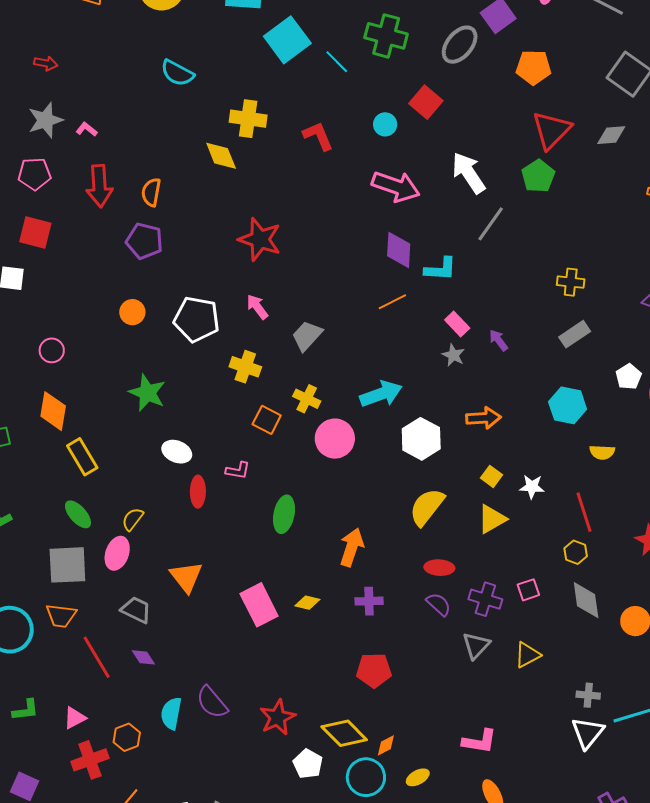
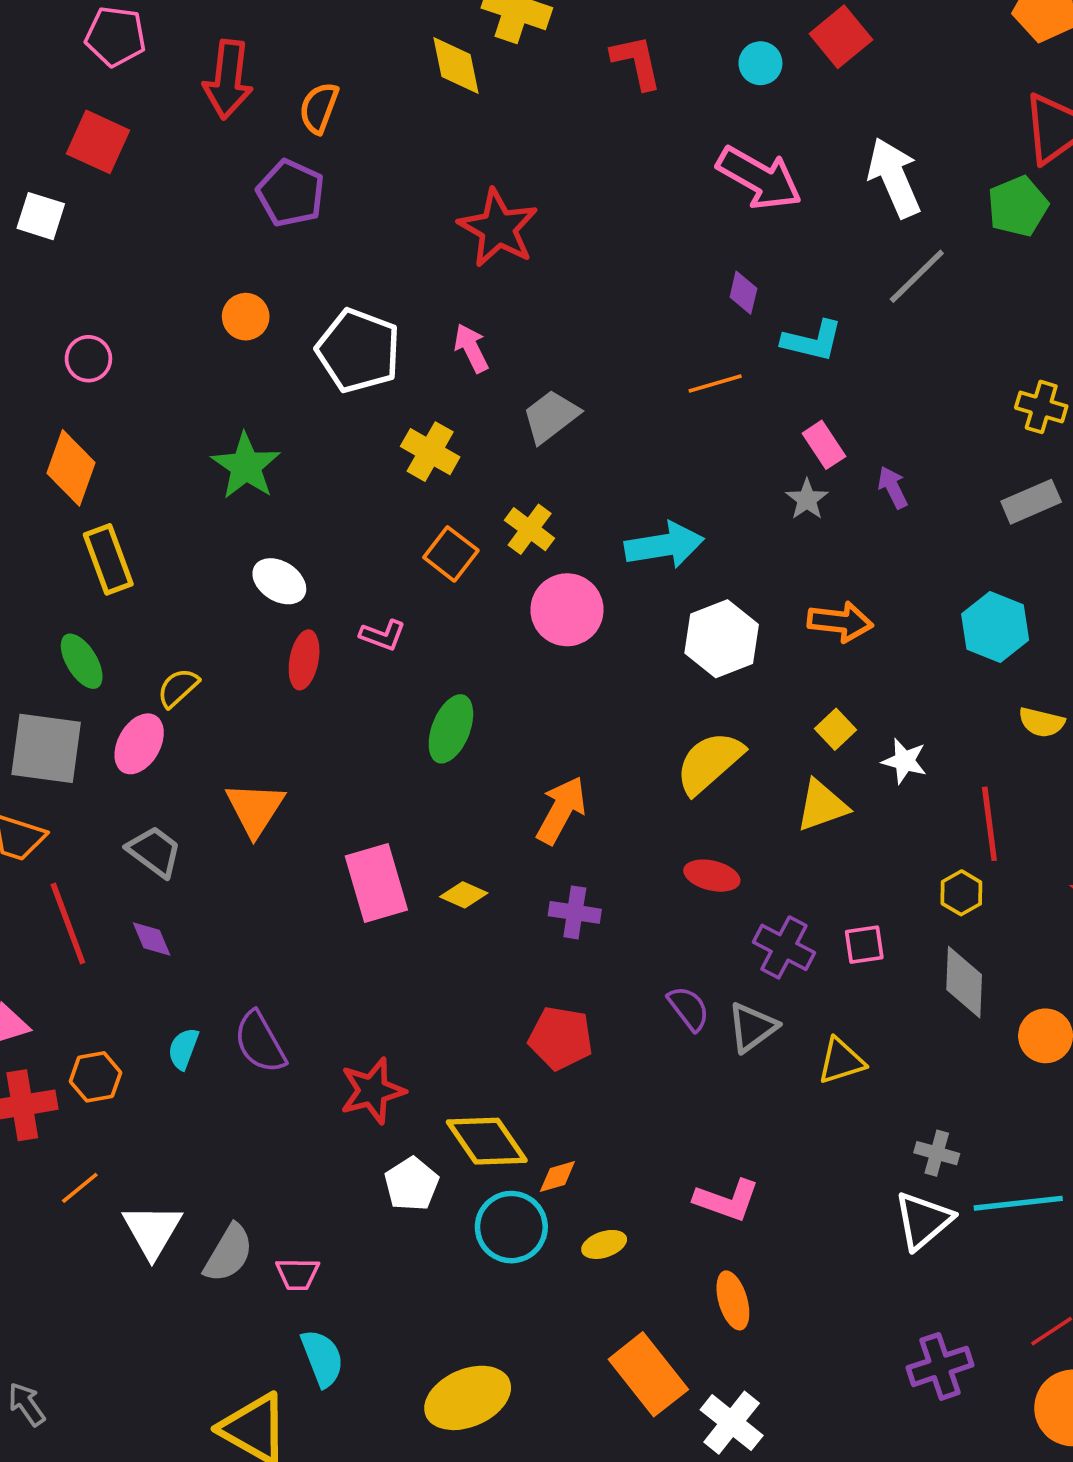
purple diamond: (399, 250) -> (743, 293), size x0.6
purple semicircle: (439, 604) -> (689, 1008), moved
cyan semicircle: (171, 713) -> (183, 1049), size x0.7

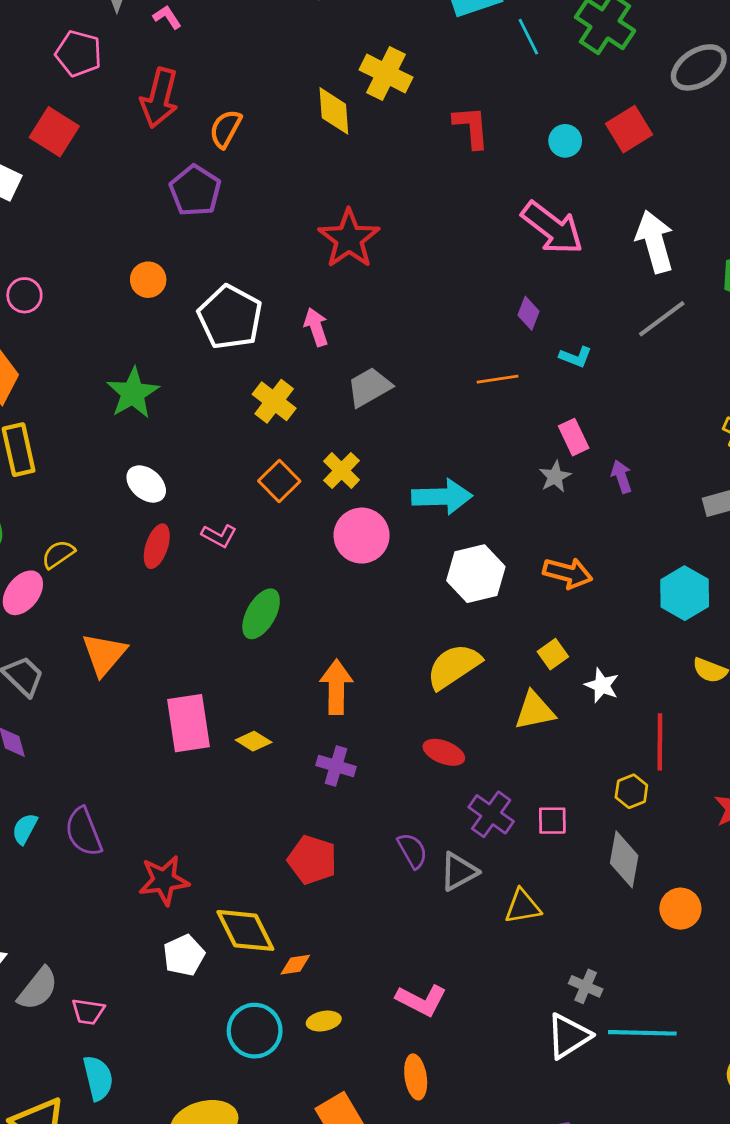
cyan L-shape: (812, 341) -> (576, 357), size x0.7
orange arrow: (561, 810) -> (336, 687), turned -36
cyan circle: (511, 1227) -> (255, 1031), moved

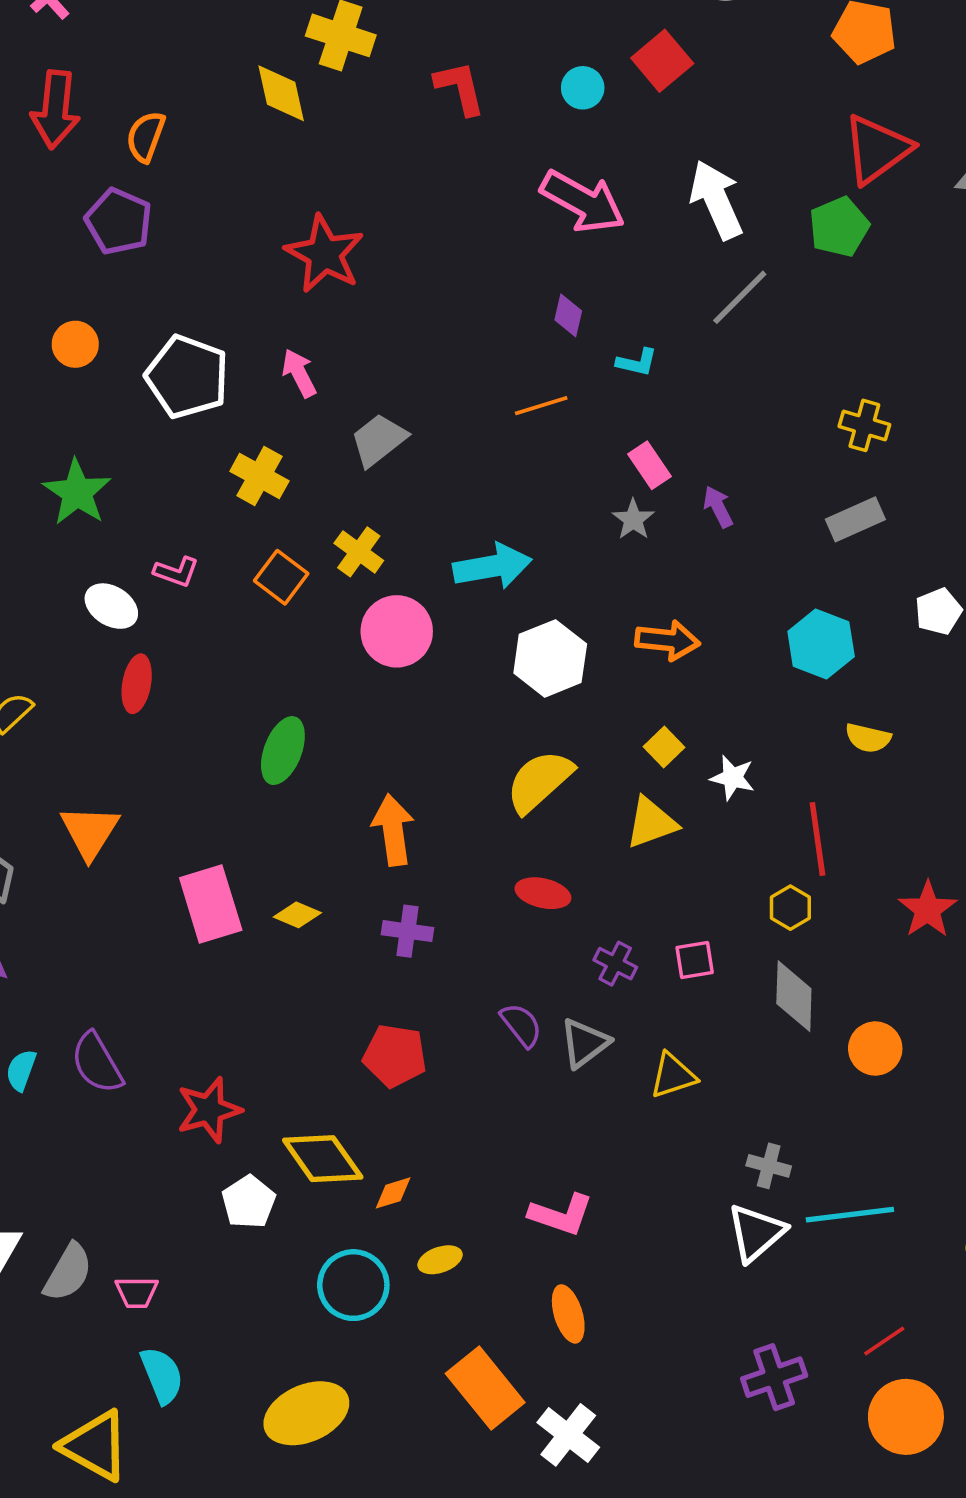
pink L-shape: (219, 536) -> (176, 572), moved
purple cross: (491, 814) -> (615, 964), size x0.7

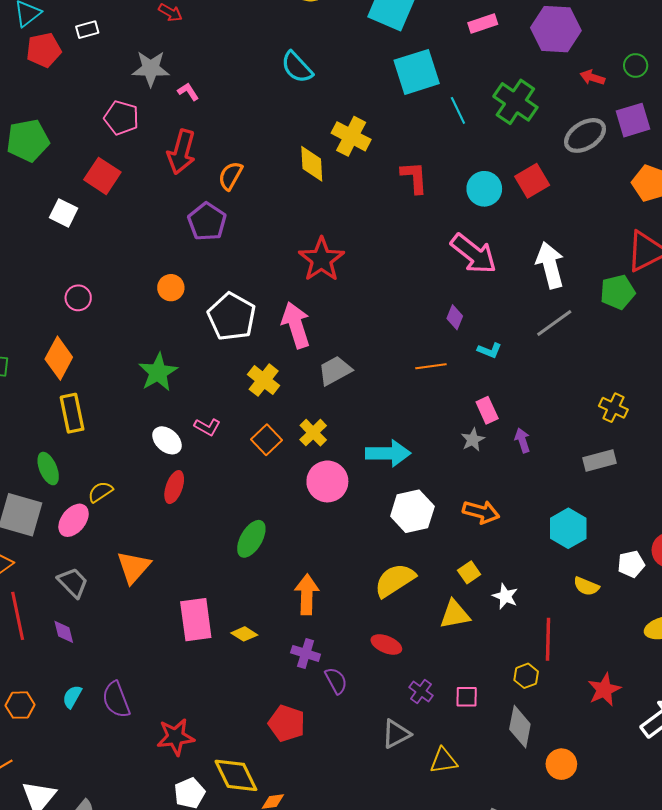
cyan circle: (583, 88) -> (484, 189), size x1.4
pink arrow: (299, 373) -> (296, 325), size x1.6
white pentagon: (938, 611) -> (631, 564), moved
purple semicircle: (521, 1025) -> (336, 681), moved

